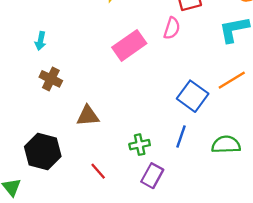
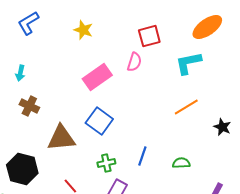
blue square: (193, 96) -> (99, 121), moved
brown triangle: (88, 116) -> (61, 138), size x1.4
green semicircle: (226, 145) -> (181, 163), size x0.7

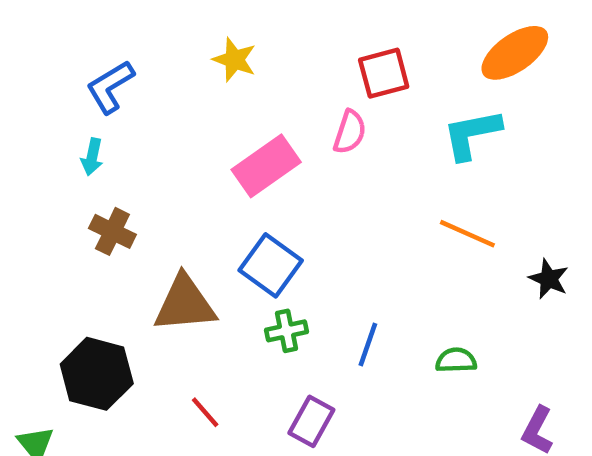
blue L-shape: (28, 23) -> (110, 87), moved
orange line: (186, 107) -> (467, 234), turned 55
green cross: (106, 163) -> (287, 331), moved

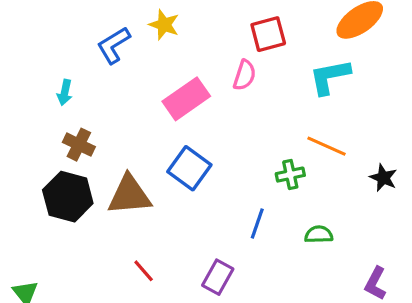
blue L-shape: (110, 87) -> (114, 45), moved
green cross: (287, 331) -> (290, 175), moved
black hexagon: (97, 374) -> (68, 197), moved

